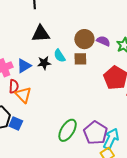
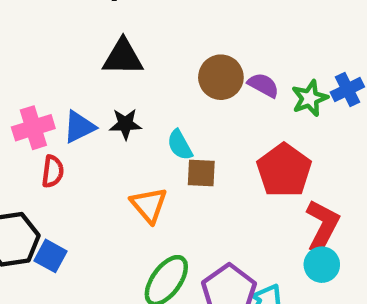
cyan semicircle: (60, 56) -> (180, 145), moved
brown square: (80, 59) -> (201, 173), moved
orange triangle: (23, 95) -> (149, 205), moved

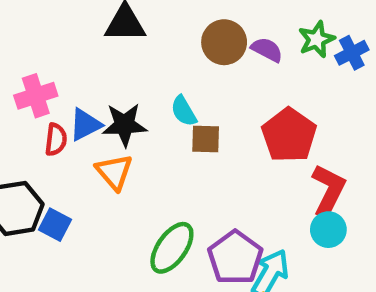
green star: (310, 98) -> (317, 39), moved
black star: (125, 124) -> (124, 125), moved, size x1.4
blue triangle: (79, 127) -> (85, 125), moved
orange triangle: (149, 205) -> (114, 172), moved

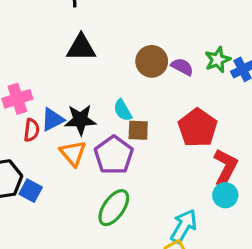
purple pentagon: (235, 258) -> (114, 155), moved

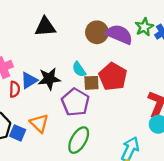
purple semicircle: (182, 67) -> (119, 34), size x1.6
red pentagon: (198, 128) -> (113, 77), moved
orange triangle: (73, 153) -> (39, 123), moved

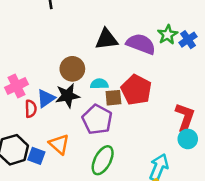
black triangle: (45, 27) -> (106, 39), moved
brown circle: (97, 32) -> (72, 69), moved
cyan semicircle: (79, 69) -> (99, 84), turned 126

